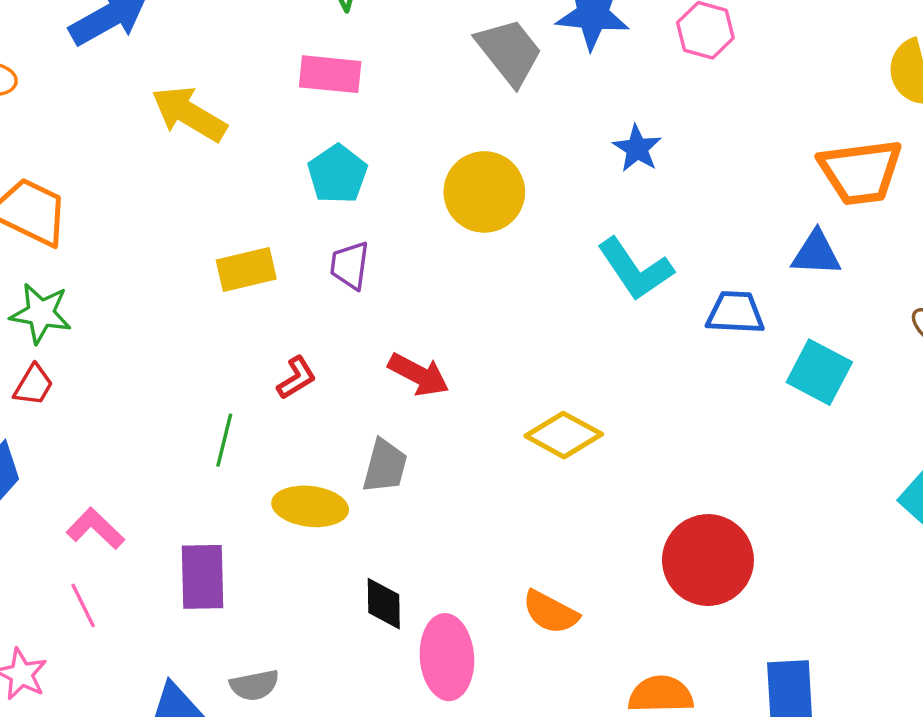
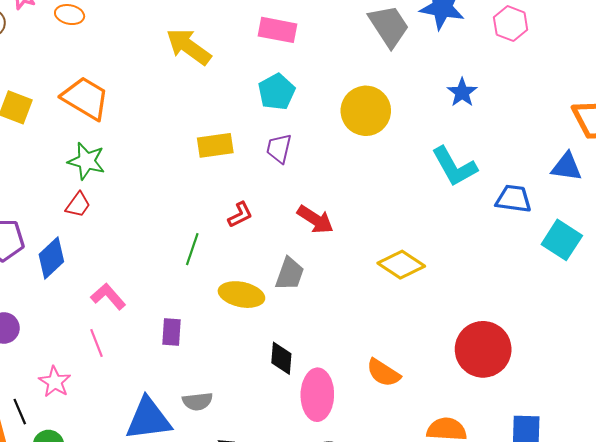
purple rectangle: (203, 577) -> (171, 332), size x0.7

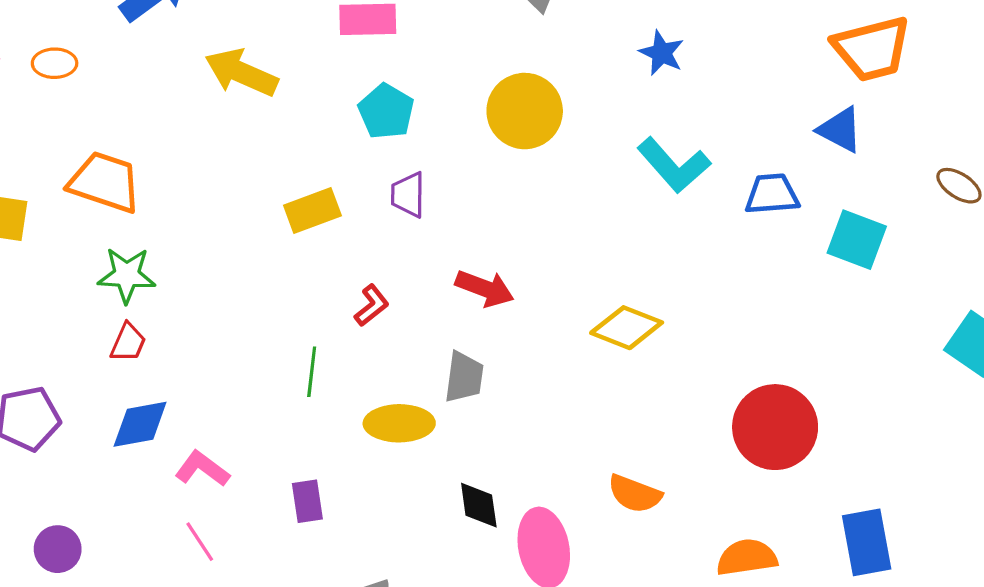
blue triangle: (566, 167) -> (840, 130), turned 32
blue diamond: (51, 258) -> (140, 424), moved, turned 45

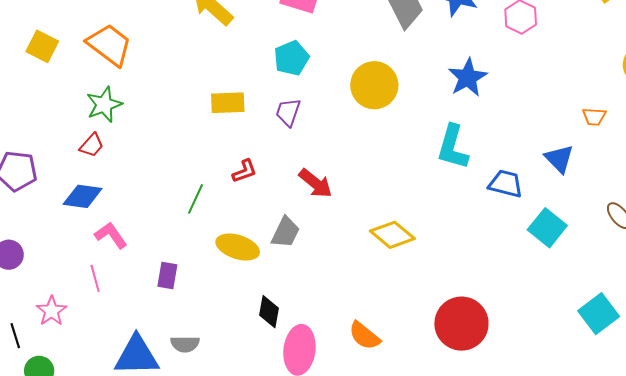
orange trapezoid: (872, 49) -> (594, 117), size x0.5
blue star: (662, 53) -> (468, 78), size x1.4
cyan L-shape: (674, 165) -> (453, 147), turned 39
green star: (127, 275) -> (104, 105), turned 30

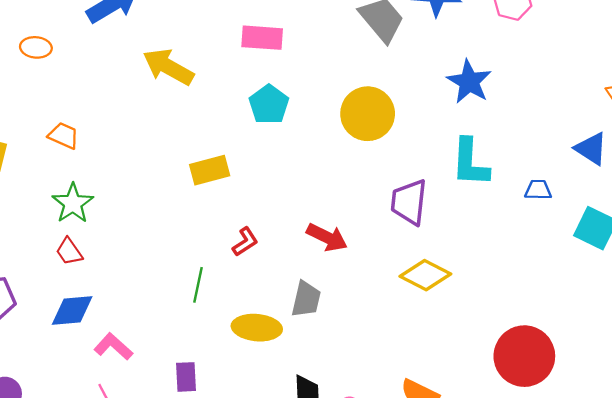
orange trapezoid: (109, 45) -> (64, 136), size x0.6
purple trapezoid: (288, 112) -> (409, 202), moved, size x1.4
red trapezoid: (92, 145) -> (69, 251), turned 116
blue trapezoid: (506, 184) -> (538, 190), size x0.7

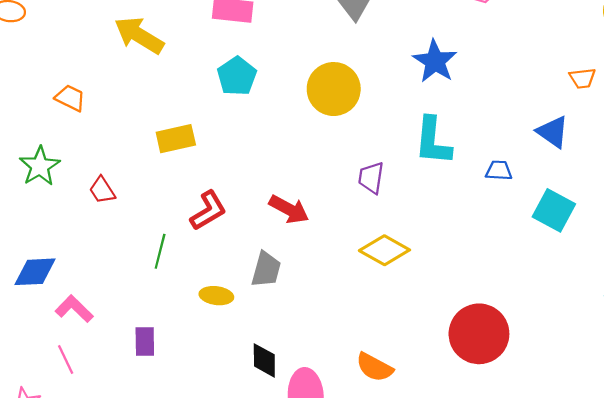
orange trapezoid: (64, 136) -> (70, 98), moved
purple trapezoid: (409, 202) -> (371, 178), size x0.7
red L-shape: (245, 242) -> (208, 211), size x1.4
red trapezoid: (69, 251) -> (102, 190), moved
yellow ellipse: (257, 328) -> (216, 296), size x0.7

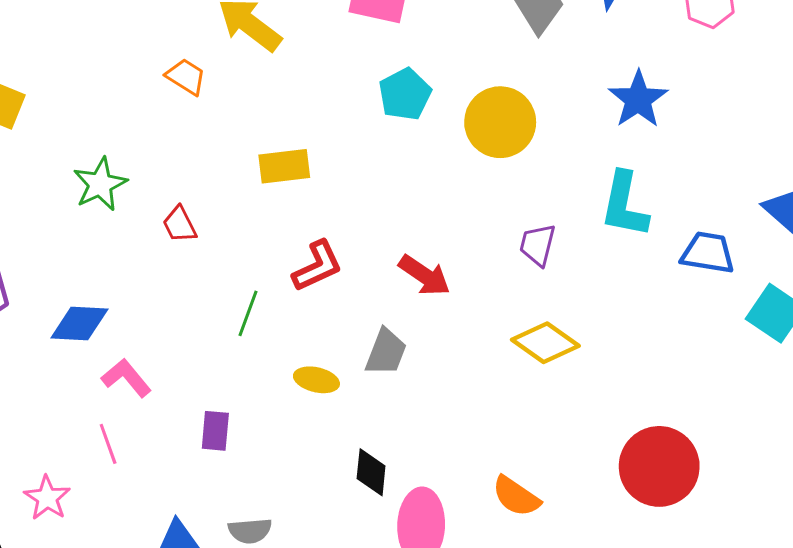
cyan pentagon: (237, 76) -> (405, 94), moved
orange trapezoid: (70, 98) -> (186, 77), moved
blue trapezoid: (499, 171) -> (708, 253), size x1.5

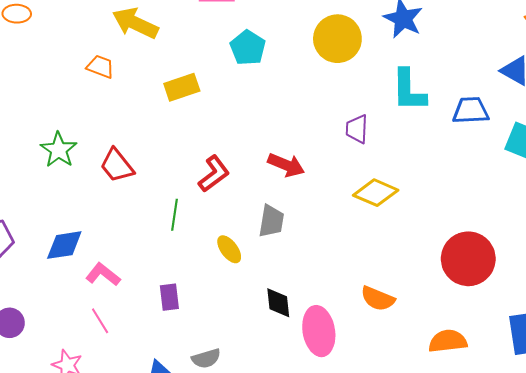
yellow circle: (500, 122) -> (337, 39), moved
yellow rectangle: (284, 166) -> (182, 87), moved
red trapezoid: (180, 224) -> (117, 165), size x1.4
yellow ellipse: (316, 380) -> (229, 249), turned 52

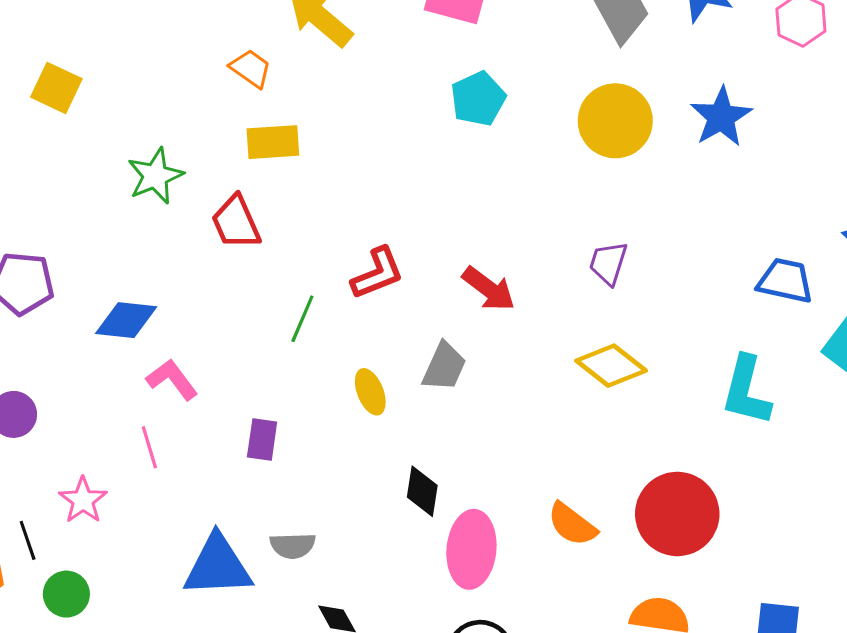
yellow rectangle: (182, 87) -> (273, 142), moved
cyan L-shape: (409, 90) -> (746, 391), moved
red circle: (468, 259) -> (677, 514), moved

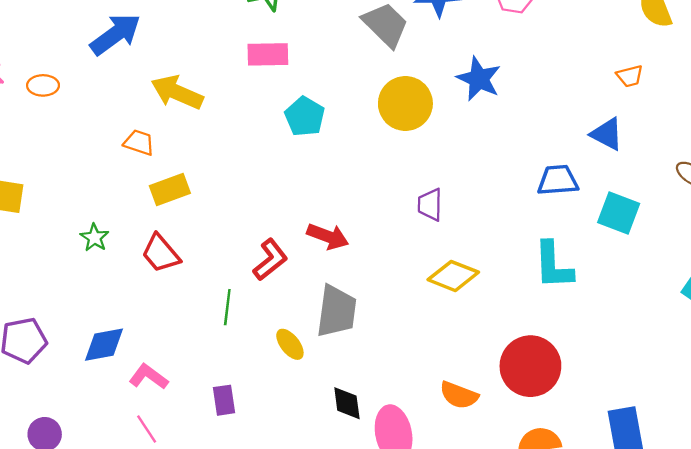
green star: (155, 176) -> (95, 238), size x0.7
red arrow: (489, 289) -> (328, 236), moved
gray trapezoid: (444, 367) -> (337, 311), size x1.4

